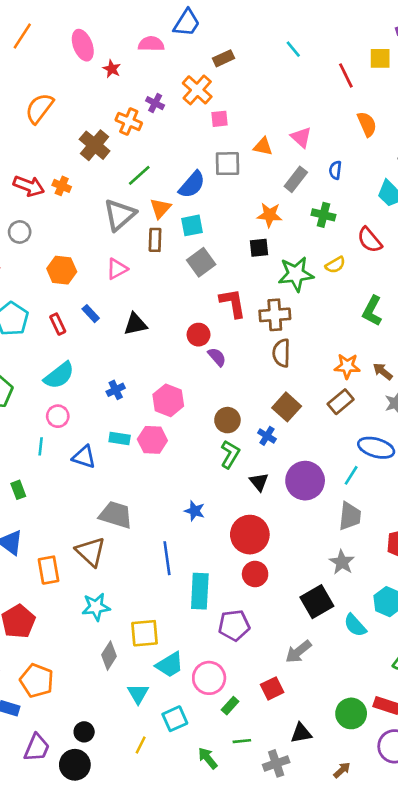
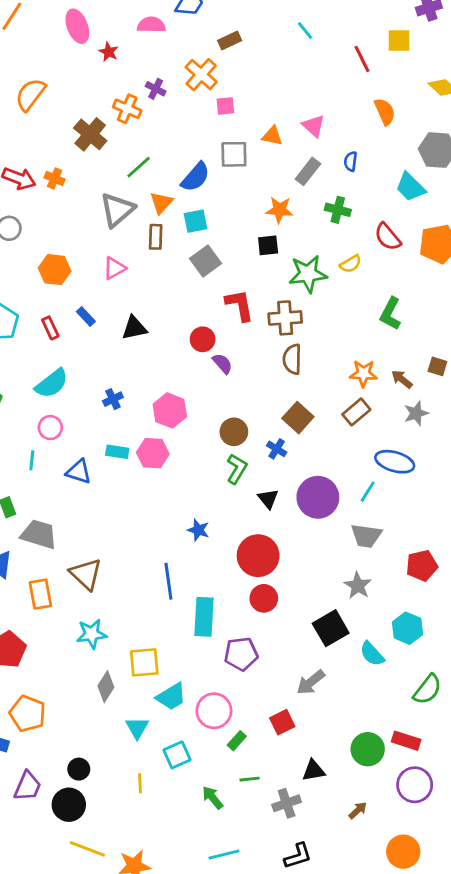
gray trapezoid: (116, 515) -> (39, 534), moved
gray trapezoid: (350, 516) -> (366, 536), turned 92
yellow line: (141, 745) -> (140, 783), turned -30

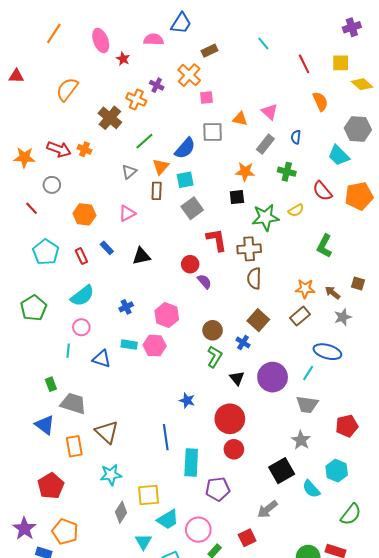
yellow square: (399, 40) -> (341, 63), moved
gray triangle: (117, 210) -> (129, 172), size x0.6

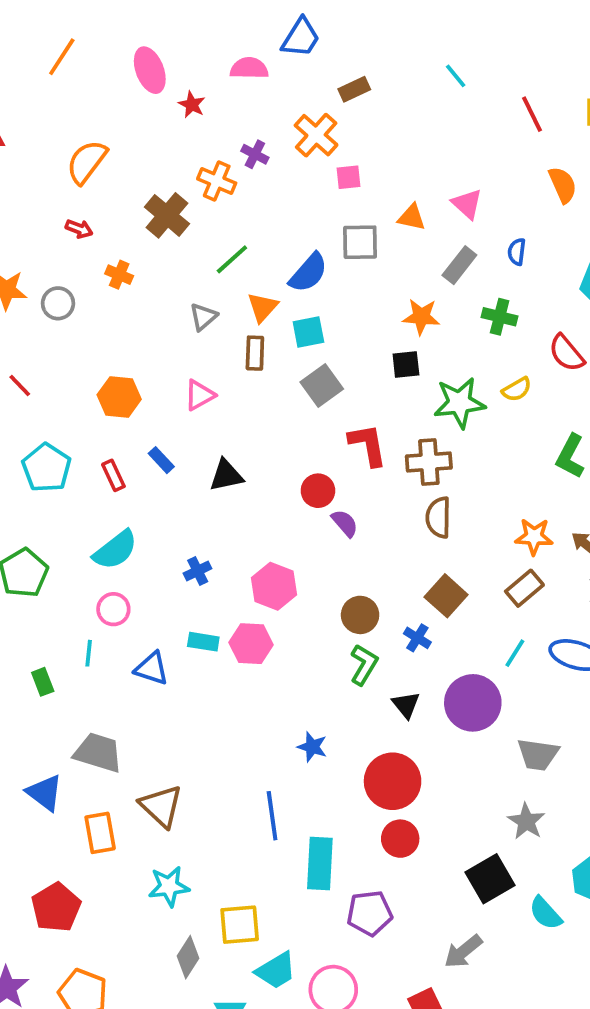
red arrow: (59, 149) -> (79, 229), moved, size x0.6
gray circle: (52, 185) -> (58, 303), moved
cyan line: (308, 373) -> (515, 653), moved
green rectangle: (51, 384) -> (43, 682), moved

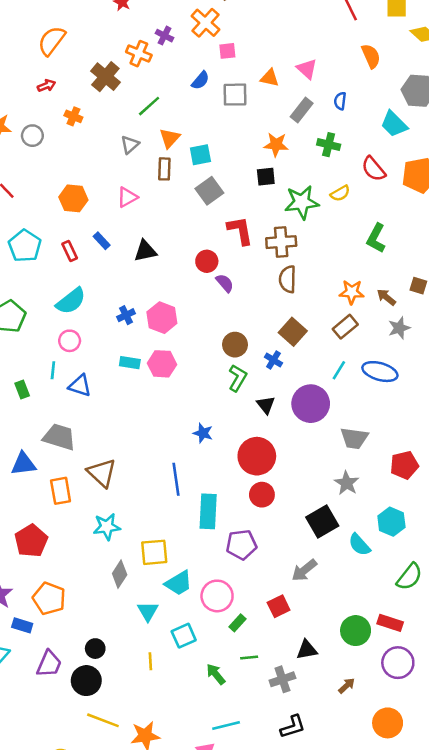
red arrow: (79, 229) -> (47, 86), turned -42
blue semicircle: (308, 273) -> (200, 80), moved, size x0.7
pink hexagon: (274, 586) -> (162, 318), moved
blue triangle: (152, 668) -> (80, 386), moved
blue triangle: (45, 793) -> (23, 464), turned -44

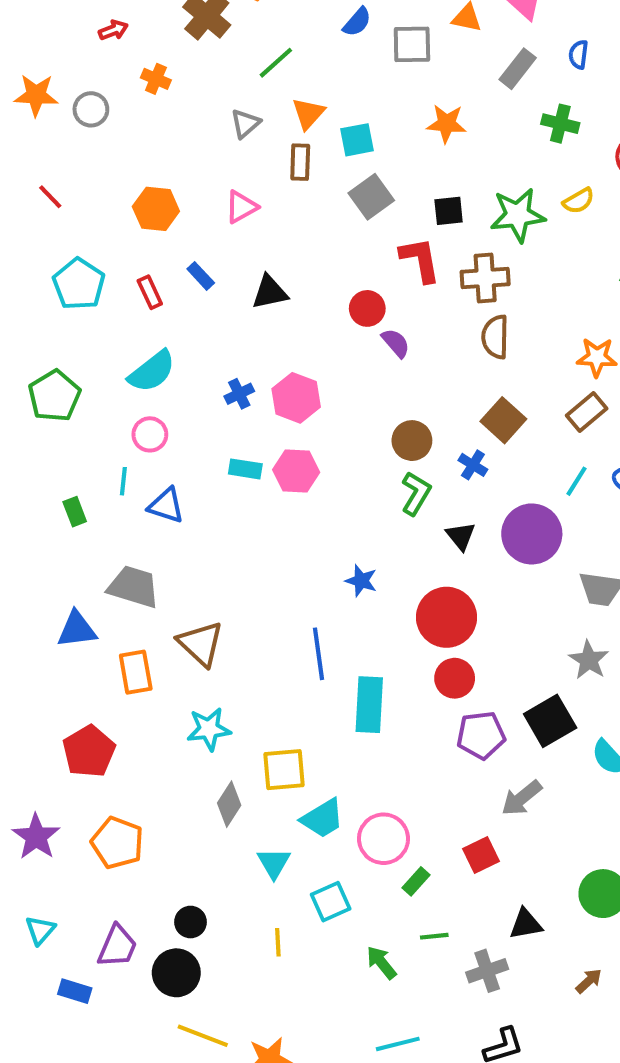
orange star: (276, 145) -> (446, 124), moved
black square: (266, 177) -> (449, 211), moved
purple pentagon: (241, 545) -> (481, 735), moved
blue rectangle: (22, 625) -> (75, 991), moved

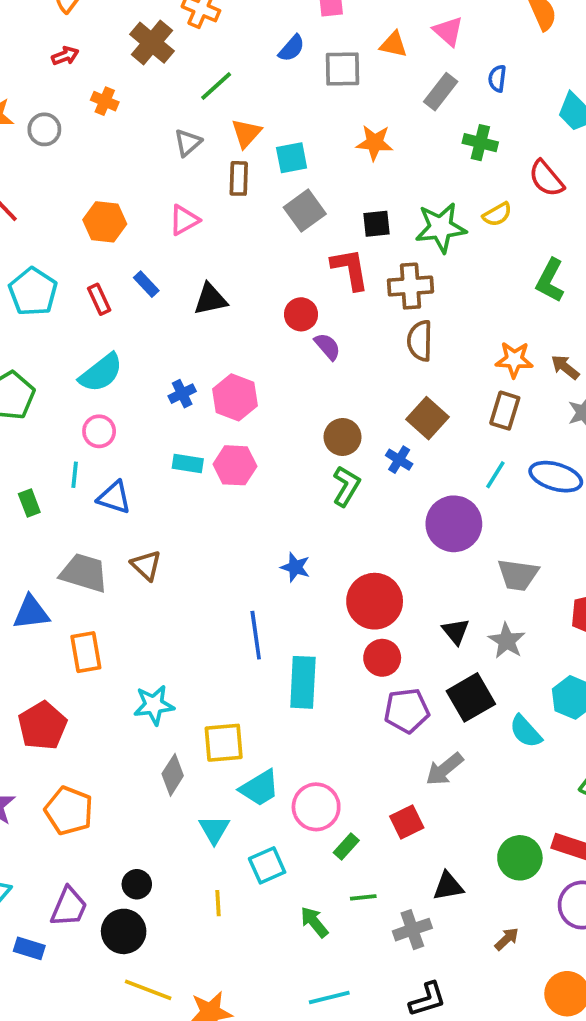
brown rectangle: (587, 412) -> (505, 411), turned -33
black triangle: (461, 536) -> (456, 631), moved
brown triangle: (201, 644) -> (146, 565), moved, size x0.7

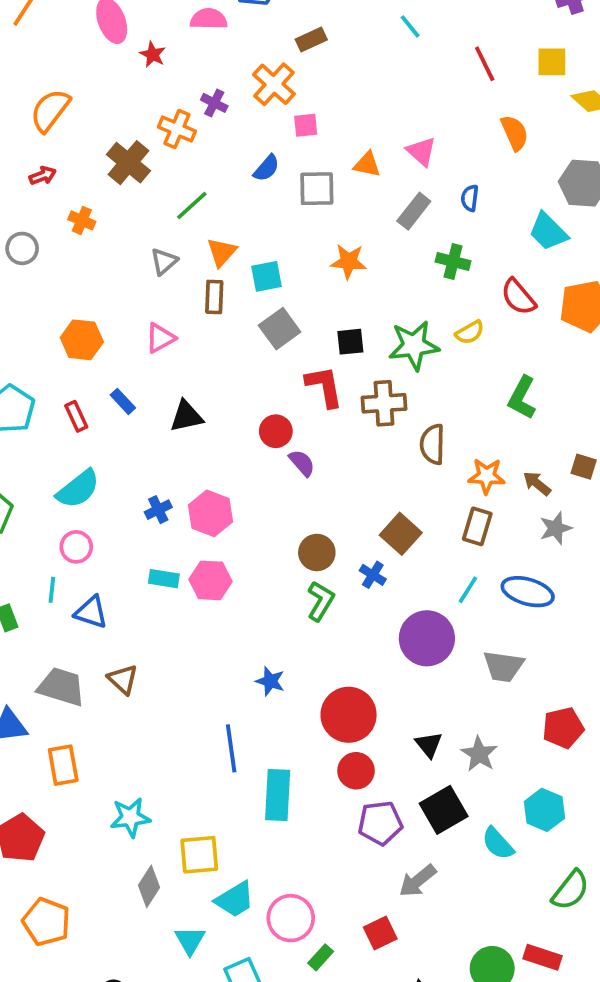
brown semicircle: (420, 341) -> (432, 444), moved
gray trapezoid: (518, 575) -> (503, 666), moved

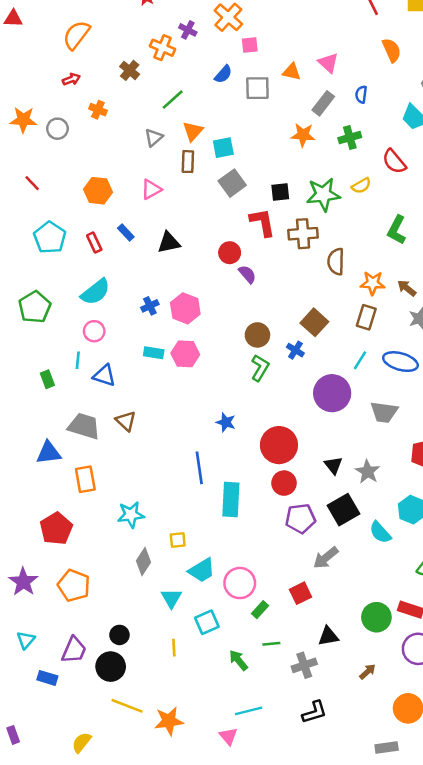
brown cross: (128, 163) -> (130, 70), size x0.7
orange star: (349, 261) -> (303, 135), moved
green cross: (453, 261) -> (350, 138), turned -30
yellow square: (199, 855) -> (178, 540), size x0.6

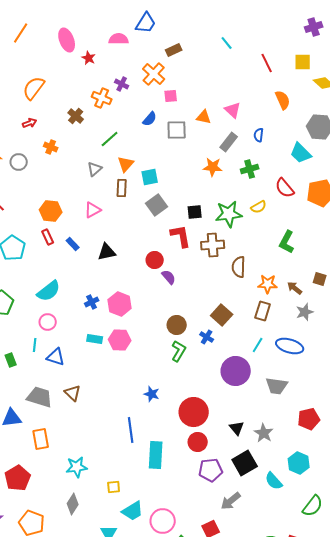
red rectangle: (94, 243) -> (48, 237), moved
gray diamond: (144, 562) -> (73, 504), moved

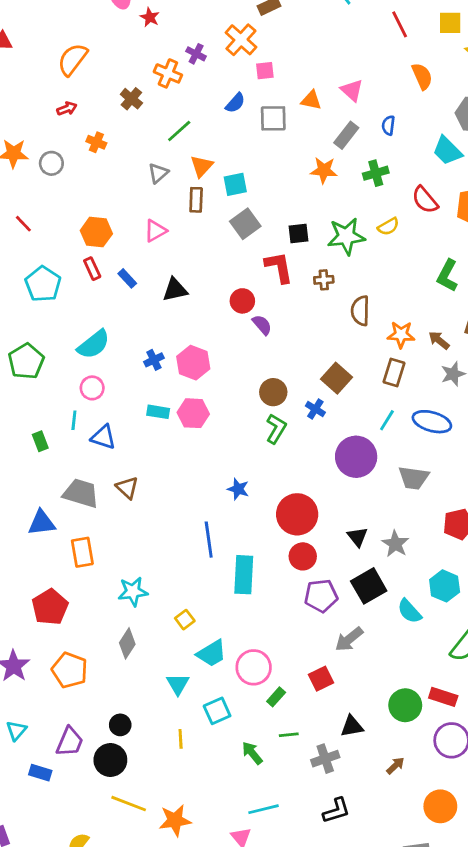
green L-shape: (287, 242) -> (447, 276), moved
brown cross: (213, 245) -> (324, 280), size x0.6
yellow square: (114, 487) -> (185, 620), turned -32

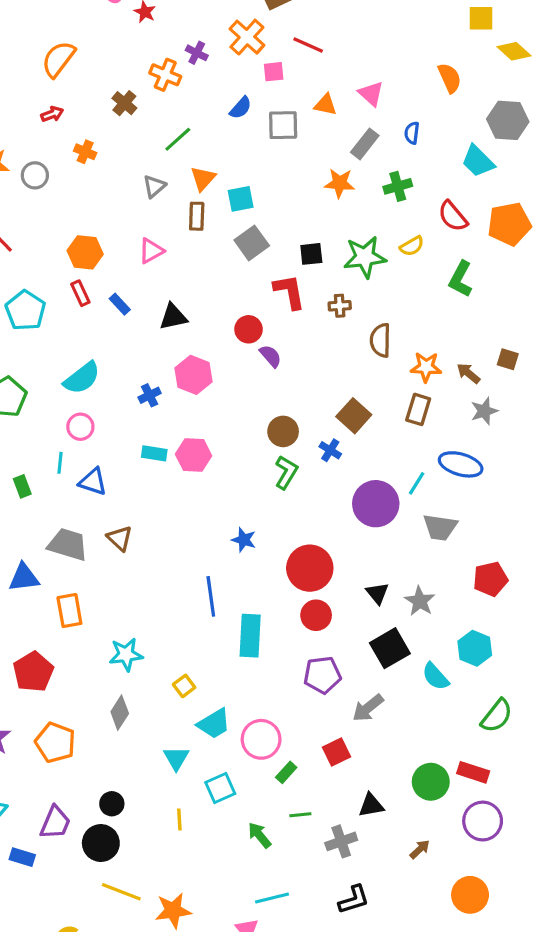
red line: (400, 24) -> (308, 45), moved, turned -40
green L-shape: (447, 276) -> (461, 279), moved
pink hexagon: (193, 363) -> (194, 375), moved
cyan line: (387, 420) -> (417, 483), moved
purple pentagon: (321, 596) -> (322, 675), moved

